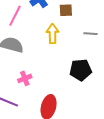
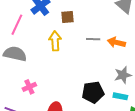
black pentagon: (81, 70) -> (93, 92), moved

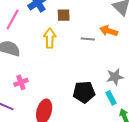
orange arrow: (116, 42) -> (109, 31), moved
cyan rectangle: (120, 96) -> (111, 98), turned 48

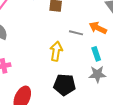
yellow arrow: (50, 38) -> (56, 51), moved
cyan rectangle: (111, 98) -> (96, 54), moved

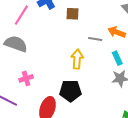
black pentagon: (65, 85) -> (70, 91), moved

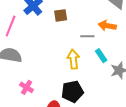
cyan rectangle: (117, 58) -> (101, 56), moved
pink cross: (26, 78) -> (26, 87), turned -32

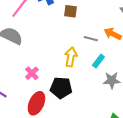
cyan rectangle: (101, 56) -> (98, 61), turned 56
pink cross: (26, 87) -> (32, 73), moved

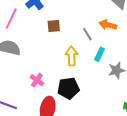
brown square: (71, 11) -> (54, 26), moved
gray line: (91, 39) -> (87, 34), turned 56

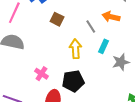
brown square: (54, 26) -> (57, 19), turned 32

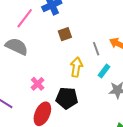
brown square: (57, 19) -> (65, 34), turned 32

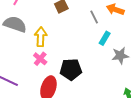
yellow arrow: (76, 67) -> (41, 37), moved

